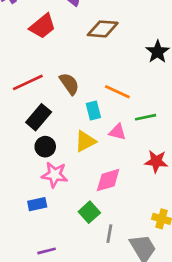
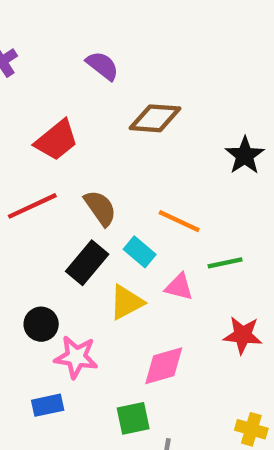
red trapezoid: (43, 26) -> (56, 140), moved
cyan rectangle: (93, 111) -> (140, 252), turned -36
black rectangle: (39, 117) -> (87, 263), moved
black circle: (45, 147) -> (41, 324), moved
green square: (89, 212) -> (133, 418), turned 30

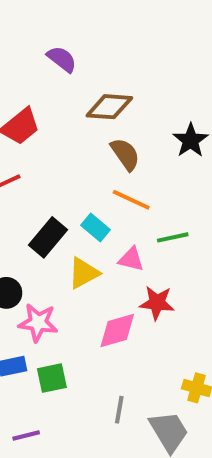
brown semicircle: (100, 208) -> (125, 154), moved
red star: (243, 335) -> (157, 303), moved
green square: (133, 418) -> (52, 378), moved

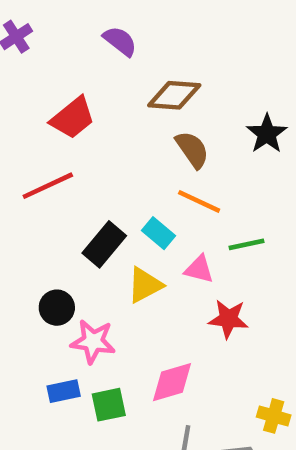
pink diamond: (117, 331) -> (172, 382), moved

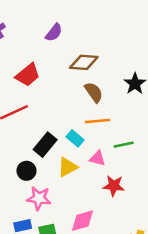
purple semicircle: (120, 41) -> (54, 32), turned 90
orange line: (199, 201) -> (97, 121), turned -30
black circle: (57, 308) -> (26, 171), moved

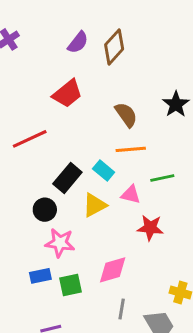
brown diamond: (84, 62) -> (114, 47), moved, turned -52
red trapezoid: (28, 75) -> (67, 94), moved

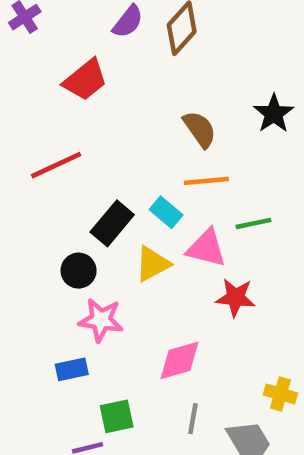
red trapezoid: (67, 94) -> (85, 80), moved
pink triangle: (131, 195) -> (206, 248), size x1.4
green square: (70, 285) -> (117, 416), moved

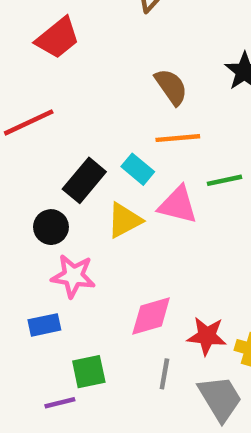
red star: (236, 297) -> (207, 336), moved

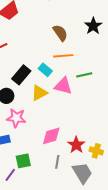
red star: (207, 336) -> (76, 145), turned 30
purple line: (60, 403) -> (10, 175), turned -40

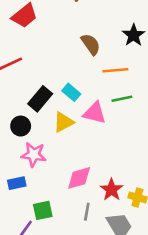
orange line: (63, 56) -> (115, 70), moved

